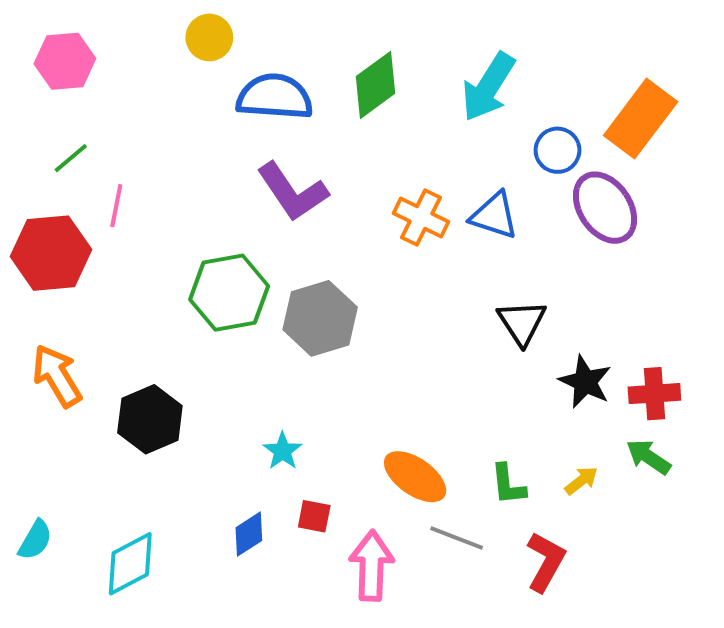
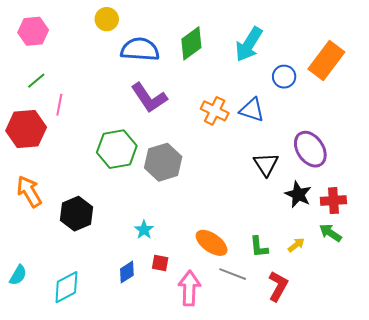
purple ellipse: (605, 208) -> (310, 149), moved

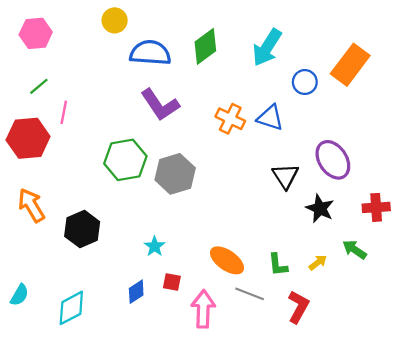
red cross: (333, 201) -> (376, 207), moved

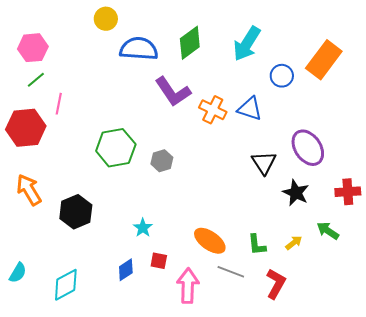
pink hexagon: (36, 33) -> (33, 48), moved
purple L-shape: (160, 105) -> (173, 92), moved
gray hexagon: (175, 174) -> (162, 161), size x0.6

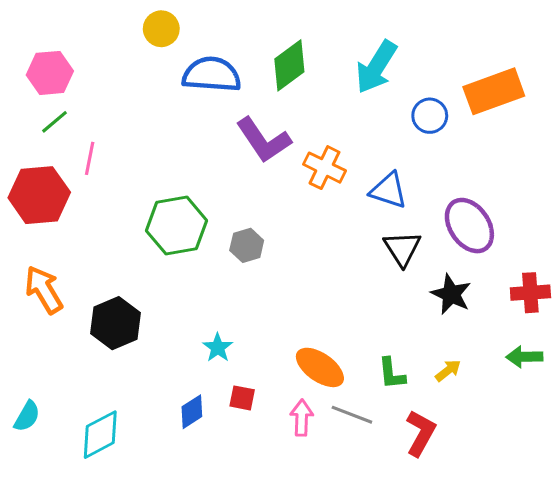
orange rectangle: (324, 60) -> (494, 91), turned 33
blue triangle: (250, 109) -> (389, 190), moved
green arrow: (328, 231) -> (524, 357), moved, turned -35
pink arrow: (188, 286) -> (302, 418), moved, size x0.7

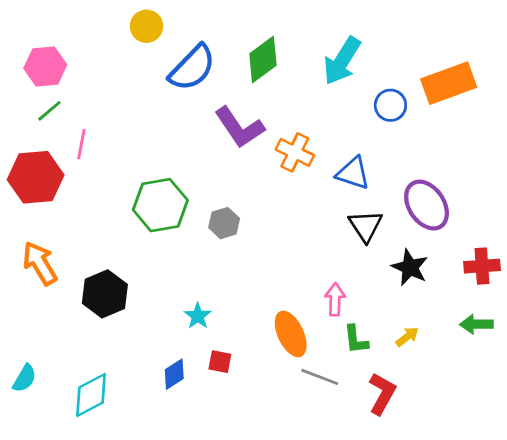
blue semicircle: (212, 75) -> (192, 68), turned 130
orange ellipse: (320, 367) -> (291, 334), turned 30
pink arrow: (302, 418) -> (335, 299), moved

